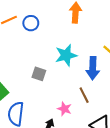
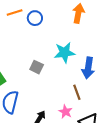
pink star: (64, 109) -> (65, 112), moved

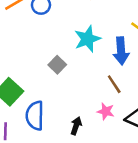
gray square: (37, 67) -> (57, 65), turned 32

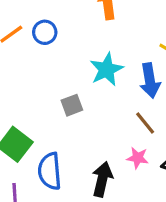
gray square: (57, 65) -> (72, 105), turned 30
black arrow: (76, 126) -> (102, 179), size x1.5

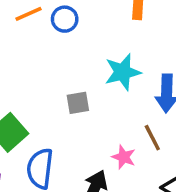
pink star: (138, 158) -> (124, 157), moved

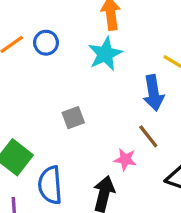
cyan star: (123, 72) -> (105, 54), moved

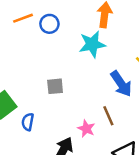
blue arrow: (154, 93) -> (121, 84), turned -40
blue semicircle: (50, 185) -> (28, 122), moved, size x0.6

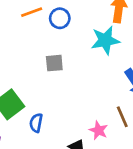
gray square: (55, 86) -> (54, 63), moved

